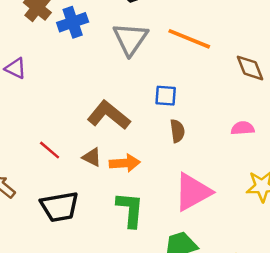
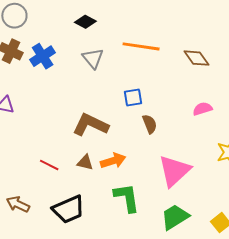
gray triangle: (130, 39) -> (93, 58), size x0.7

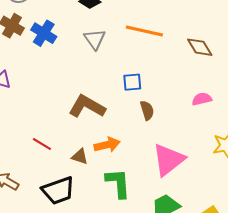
blue cross: (43, 56) -> (44, 33), turned -30
brown triangle: (85, 162) -> (80, 157), moved

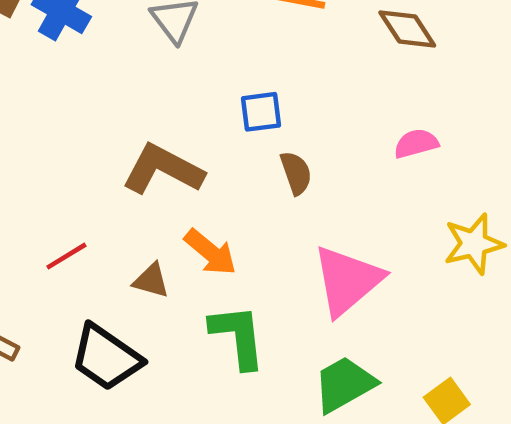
red line: (42, 144) -> (66, 256), turned -60
orange arrow: (107, 145) -> (210, 252), turned 55
black trapezoid: (58, 191) -> (106, 357), turned 56

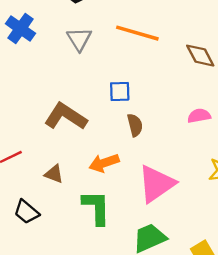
orange arrow: (210, 252) -> (104, 163), moved, turned 116
black trapezoid: (106, 357) -> (26, 212), size x0.7

